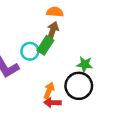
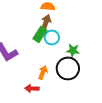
cyan circle: (30, 51) -> (52, 37), moved
red arrow: (53, 103) -> (32, 88), moved

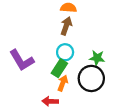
green rectangle: (40, 34) -> (59, 68), moved
cyan circle: (52, 37) -> (65, 52), moved

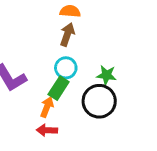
orange arrow: (63, 83) -> (47, 107), moved

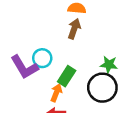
cyan circle: (66, 68) -> (42, 58), moved

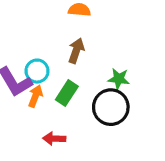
brown arrow: (74, 29) -> (76, 51), moved
orange arrow: (56, 93) -> (35, 96), moved

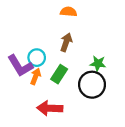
red arrow: (54, 139) -> (50, 108), size x1.5

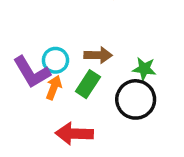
brown arrow: (66, 42) -> (98, 55), moved, turned 72

